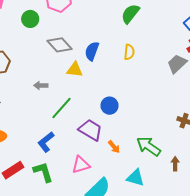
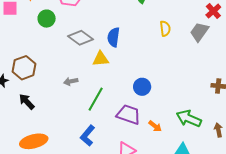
yellow semicircle: (129, 52) -> (165, 29), moved

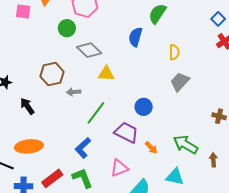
green circle: (47, 19) -> (67, 28), moved
gray trapezoid: (199, 32) -> (180, 82), moved
blue semicircle: (114, 37) -> (135, 37), moved
brown hexagon: (24, 68) -> (52, 74), moved

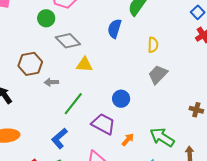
orange arrow: (151, 148) -> (128, 140), turned -96

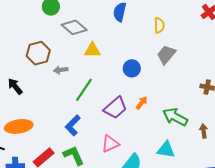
blue circle: (121, 99) -> (132, 68), moved
purple trapezoid: (103, 124) -> (115, 108), turned 115
orange arrow: (128, 140) -> (142, 103), moved

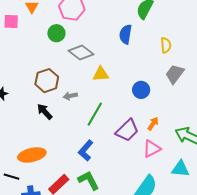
black arrow: (15, 86) -> (45, 112), moved
pink triangle: (110, 144) -> (152, 149), moved

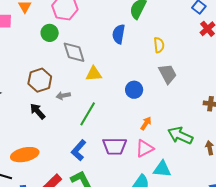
gray diamond: (81, 53) -> (74, 52), turned 35
gray trapezoid: (175, 74) -> (168, 74), turned 115
purple trapezoid: (127, 130) -> (115, 146), moved, turned 45
cyan triangle: (180, 169) -> (162, 169), moved

